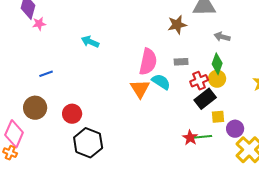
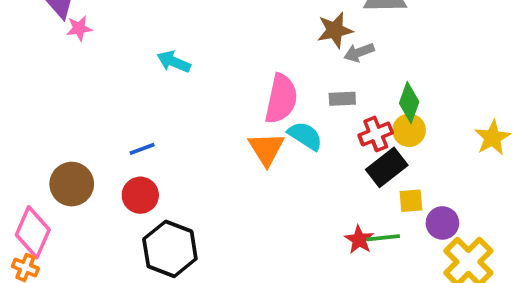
gray arrow: (222, 37) -> (359, 52), moved, turned -35
blue line: (46, 74) -> (142, 149), moved

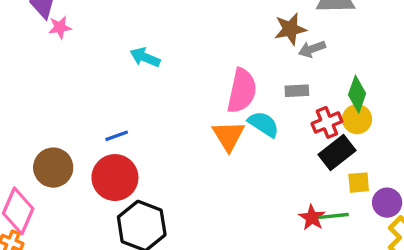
red circle: (140, 195) -> (115, 178), size x1.4

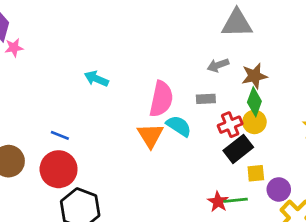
brown star: (290, 29) -> (254, 76), moved
cyan arrow: (145, 57) -> (96, 79), moved
blue line: (117, 136) -> (60, 135), turned 42

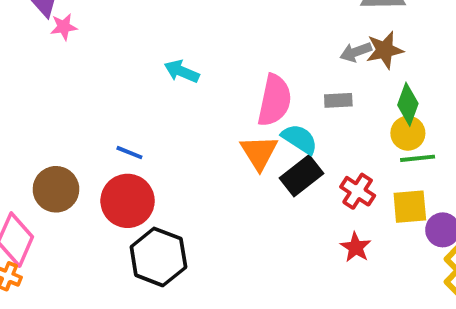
brown star: (254, 76) -> (385, 50), moved
red cross: (230, 125) -> (358, 191), moved, turned -35
black rectangle: (238, 149) -> (302, 176), moved
yellow square: (256, 173) -> (410, 207), size x1.4
green line: (236, 200) -> (418, 158), moved

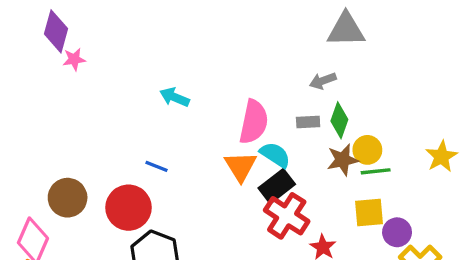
brown star: (385, 50) -> (343, 160), moved
green diamond: (408, 104) -> (339, 120), moved
blue line: (129, 153) -> (157, 166), moved
red cross: (358, 191) -> (287, 216), moved, size x1.5

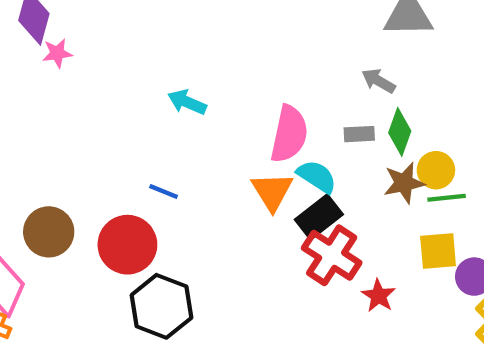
gray arrow: (323, 81) -> (378, 81), turned 50

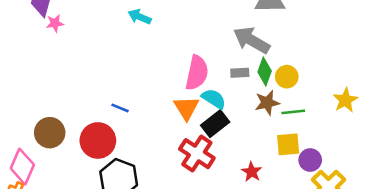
gray arrow: (378, 81) -> (252, 40), size x1.8
cyan arrow: (187, 102) -> (140, 17), moved
yellow circle: (436, 170) -> (287, 77), moved
red cross: (332, 255) -> (197, 154), moved

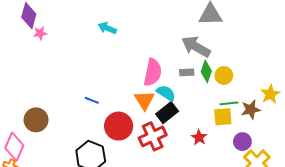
brown star: (267, 103) -> (251, 110), moved
red circle: (98, 140) -> (119, 126), moved
yellow square: (288, 144) -> (223, 117), moved
red cross: (197, 154) -> (153, 136), turned 32
red star: (252, 172) -> (199, 137), moved

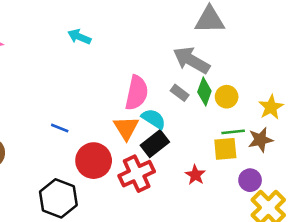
gray rectangle: (187, 72) -> (180, 93), turned 40
yellow star: (270, 94) -> (271, 107), moved

